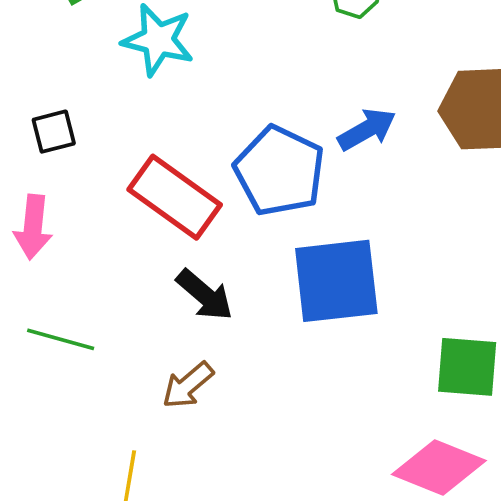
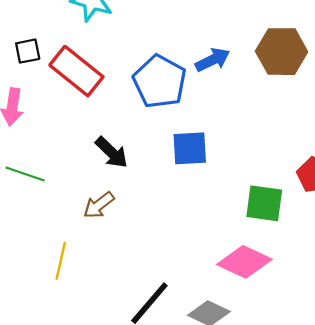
red rectangle: (175, 197) -> (76, 71), moved
blue square: (336, 281) -> (190, 148), size x0.7

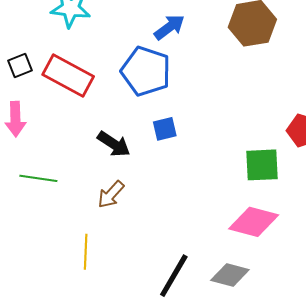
blue arrow: (213, 60) -> (169, 27), moved
blue square: (190, 148) -> (165, 129), moved, size x0.7

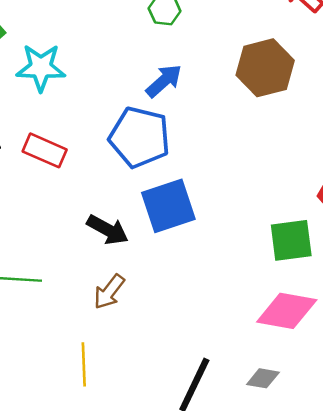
red rectangle: (68, 76) -> (45, 150), size x0.7
blue square: (165, 129) -> (168, 206), size x1.8
gray diamond: (230, 275) -> (263, 378), size x0.7

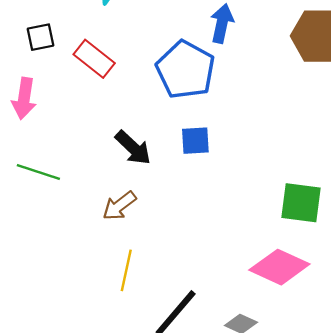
blue arrow: (164, 81) -> (222, 23), turned -51
blue square: (168, 206) -> (195, 141), size x0.6
yellow line: (84, 364) -> (126, 270), moved

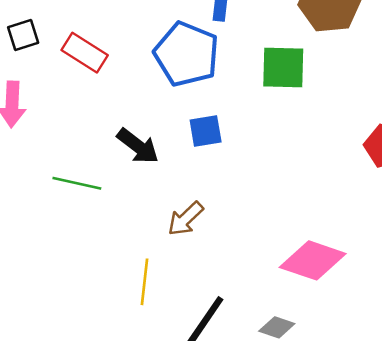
green line: (38, 172) -> (77, 183), moved
green square: (301, 203) -> (283, 68), moved
brown arrow: (119, 206) -> (186, 219), moved

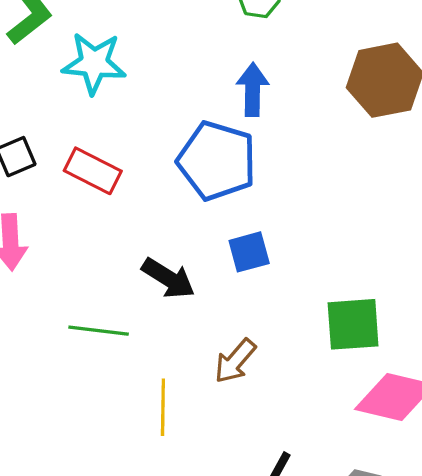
green square: (283, 68) -> (353, 324), moved
yellow line: (144, 282) -> (163, 407), moved

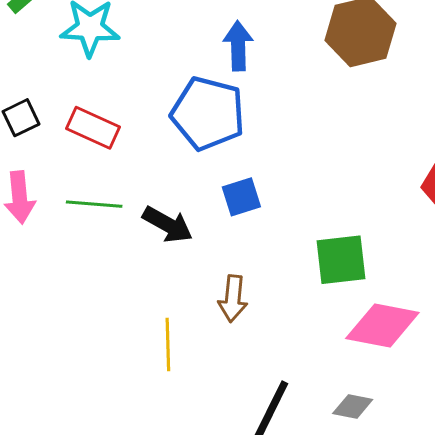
green line: (99, 331) -> (94, 204), moved
brown arrow: (235, 361) -> (233, 299), turned -33

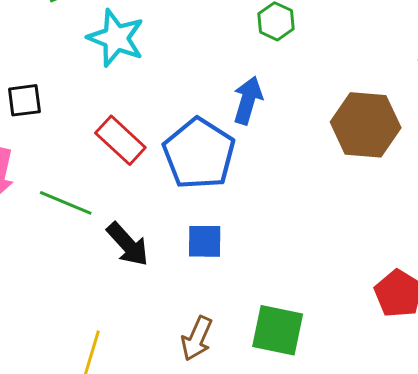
red rectangle: (93, 128) -> (120, 140), moved
brown arrow: (233, 299) -> (197, 338), moved

